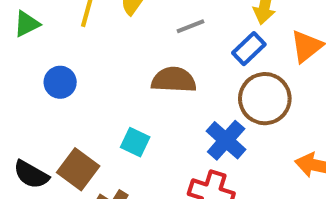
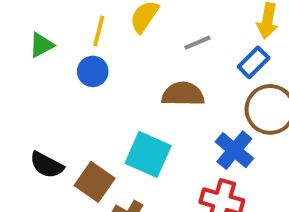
blue circle: (60, 82) -> (93, 71), moved
cyan square: (135, 142) -> (148, 154), size x1.6
black semicircle: (31, 175) -> (47, 165), moved

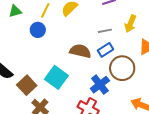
gray line: (197, 43) -> (105, 31), moved
blue rectangle: (254, 62) -> (105, 50), moved

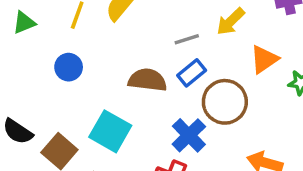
yellow arrow: (130, 24) -> (231, 21), turned 30
blue circle: (38, 30) -> (69, 67), moved

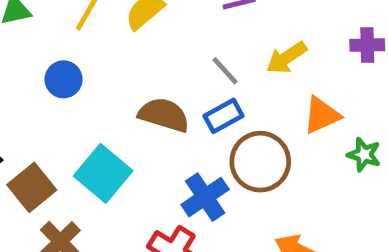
gray line: (187, 39) -> (225, 71), turned 55

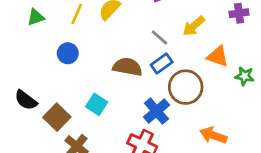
orange triangle: (322, 115) -> (218, 56), turned 50
cyan square: (103, 173) -> (97, 104), size x0.7

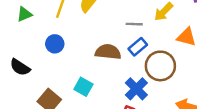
gray line: (159, 37) -> (134, 24), turned -35
black semicircle: (26, 100) -> (20, 67), moved

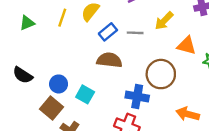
blue circle: (55, 44) -> (59, 84), moved
blue rectangle: (138, 47) -> (108, 32), moved
blue cross: (136, 89) -> (137, 97), turned -35

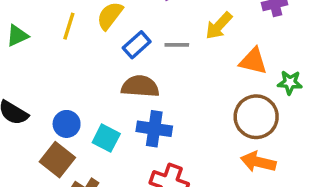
brown circle: (161, 74) -> (256, 117), moved
blue cross: (137, 97) -> (154, 129), moved

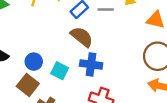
brown semicircle: (140, 86) -> (82, 37), turned 35

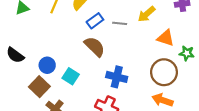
blue cross: (91, 64) -> (117, 77), moved

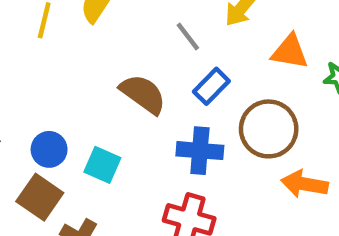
blue rectangle: (95, 21) -> (211, 86), moved
gray line: (120, 23) -> (188, 36), turned 56
brown circle: (164, 72) -> (269, 129), moved

